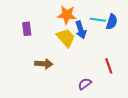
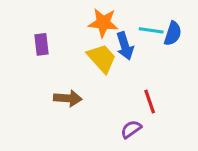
red line: (109, 66) -> (150, 101), moved

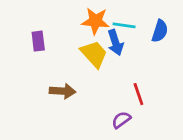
cyan line: (151, 30) -> (124, 25), moved

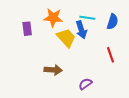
orange star: (95, 21) -> (53, 18), moved
brown arrow: (63, 91) -> (53, 70), moved
red line: (138, 94) -> (110, 55), moved

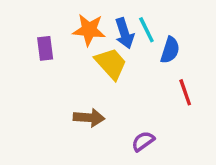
cyan line: (87, 18) -> (146, 30), turned 56
blue semicircle: (112, 22) -> (170, 50), moved
blue arrow: (81, 30) -> (124, 33), moved

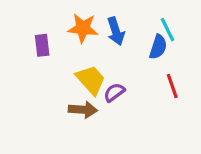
cyan line: (146, 30) -> (168, 30), moved
yellow trapezoid: (111, 64) -> (91, 80), moved
purple semicircle: (143, 141) -> (114, 92), moved

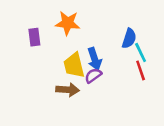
cyan line: (168, 30) -> (141, 52), moved
blue arrow: (116, 31) -> (94, 59), moved
yellow trapezoid: (91, 80) -> (74, 65), turned -152

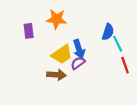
yellow trapezoid: (74, 65) -> (62, 54), turned -110
red line: (141, 70) -> (125, 65), moved

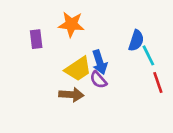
purple semicircle: (78, 63) -> (98, 80), turned -96

